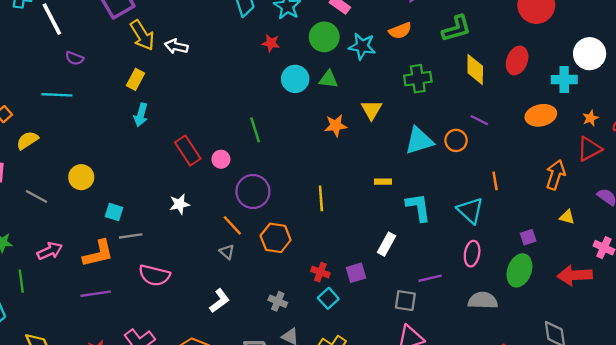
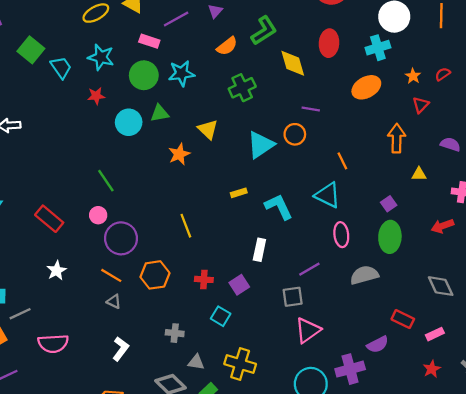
orange semicircle: (400, 31) -> (227, 46), moved
red triangle: (589, 149) -> (421, 105), size x0.7
pink circle: (221, 159) -> (98, 215), moved
red cross: (320, 272) -> (204, 279), moved
red arrow: (575, 275) -> (442, 226), size x0.7

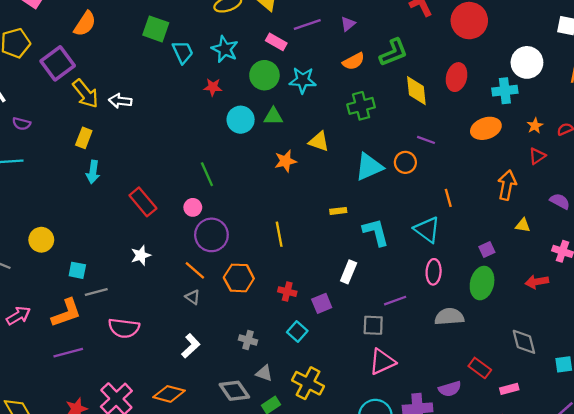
green square: (31, 50) -> (156, 29), turned -30
yellow triangle: (208, 129) -> (319, 141), turned -35

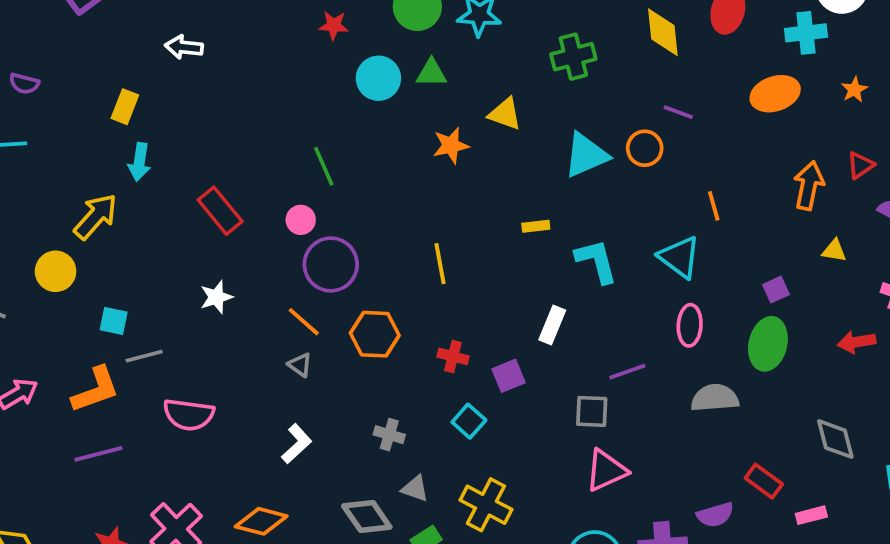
yellow arrow: (86, 94) -> (96, 217), moved, turned -100
red triangle: (537, 156) -> (860, 165), moved

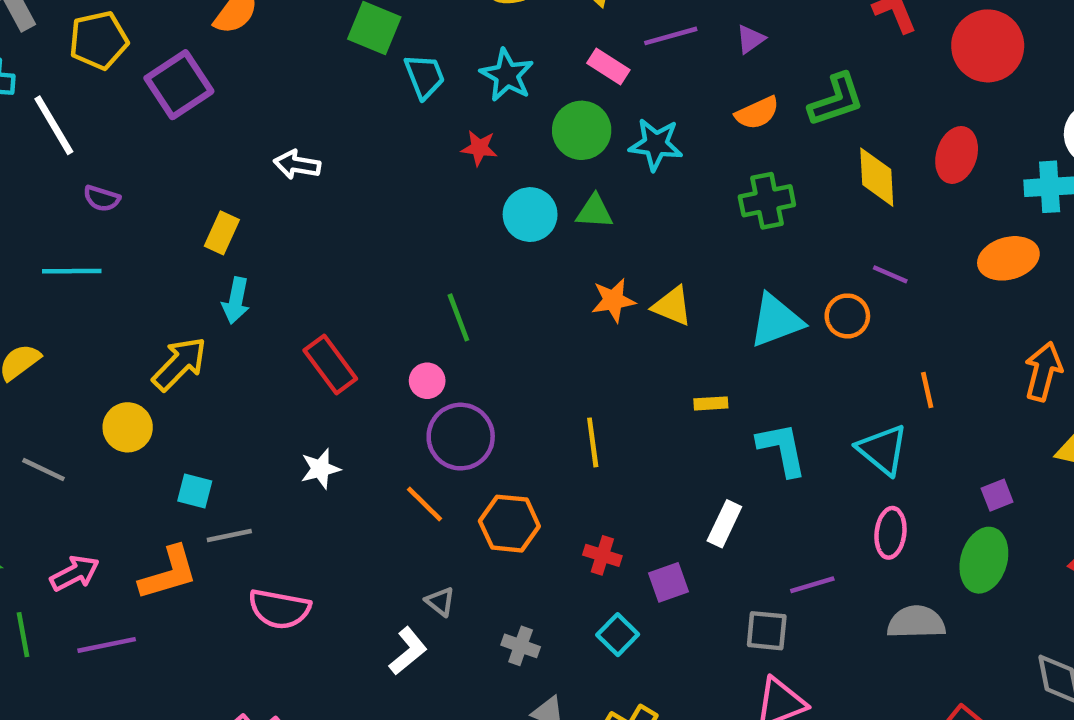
yellow triangle: (505, 114) -> (672, 306), moved
gray triangle: (300, 365) -> (440, 602), moved
purple line: (98, 454) -> (107, 645), moved

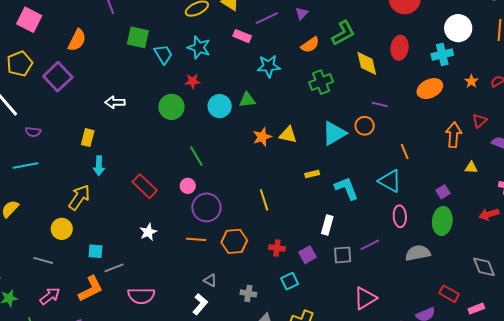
green circle: (582, 130) -> (171, 107), moved
gray line: (44, 470) -> (43, 260), moved
orange line: (424, 504) -> (196, 239), turned -30
gray square: (767, 631) -> (343, 255), moved
cyan square: (618, 635) -> (290, 281), turned 30

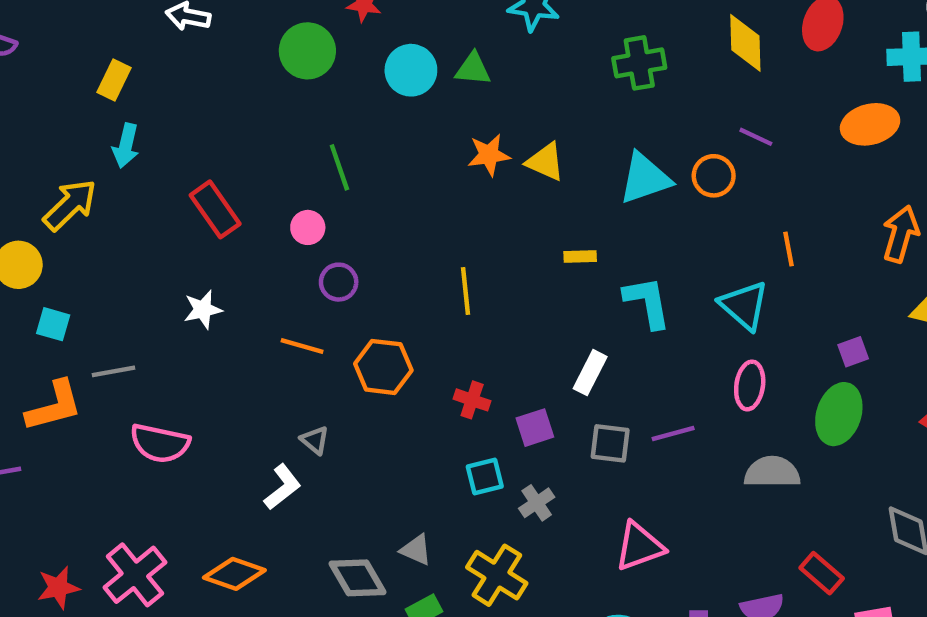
purple circle: (206, 207) -> (339, 282), size x0.6
cyan square: (96, 251) -> (53, 324), moved
gray cross: (248, 293) -> (537, 503), moved, turned 35

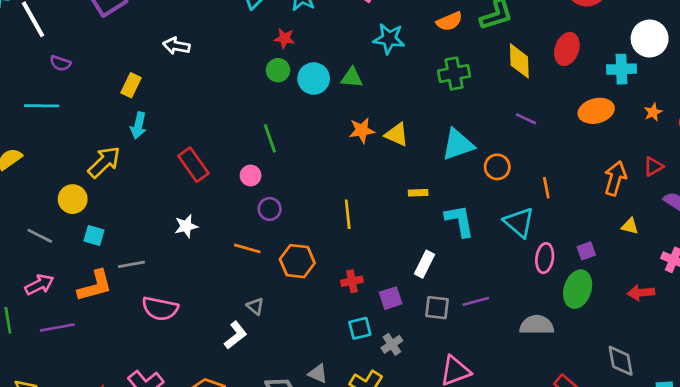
green circle: (307, 51) -> (278, 70), moved, size x0.7
orange circle: (714, 176) -> (497, 167), moved
pink ellipse: (750, 385) -> (545, 258), moved
red cross: (472, 400) -> (352, 281), turned -30

